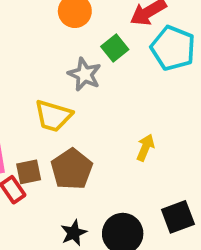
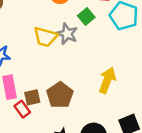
yellow trapezoid: (53, 116) -> (45, 37), moved
yellow arrow: (145, 148) -> (107, 80), size x1.5

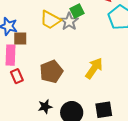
green square: (86, 16) -> (77, 11), moved
brown square: (32, 97) -> (20, 39), moved

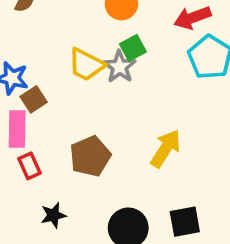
brown square: (20, 39) -> (34, 99), turned -32
black star: (45, 107) -> (53, 215), moved

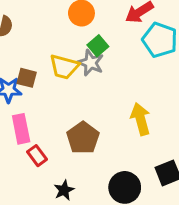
brown square: (34, 99) -> (27, 78), moved, turned -30
yellow arrow: (166, 149) -> (141, 119), turned -36

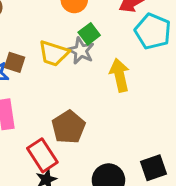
yellow arrow: (141, 119) -> (120, 75), moved
red rectangle: (37, 156) -> (42, 155), moved, size x1.5

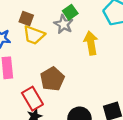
yellow trapezoid: (54, 53) -> (34, 35), moved
brown square: (15, 62) -> (26, 19), moved

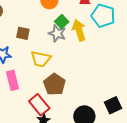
yellow trapezoid: (34, 35) -> (41, 59), moved
yellow arrow: (91, 43) -> (79, 30), moved

